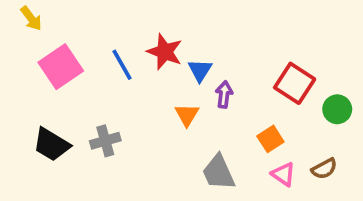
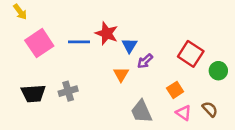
blue line: (122, 65) -> (79, 42), turned -60
purple arrow: (224, 94) -> (145, 61), turned -140
black trapezoid: (51, 145) -> (33, 94), turned -35
brown semicircle: (324, 169) -> (210, 109), turned -105

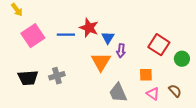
purple arrow: (145, 61) -> (121, 51), turned -40
orange triangle: (121, 74) -> (101, 62), size x1.5
orange square: (175, 90) -> (146, 75), turned 32

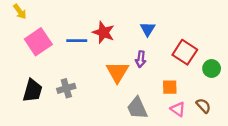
blue triangle: (108, 38) -> (148, 29), moved
black trapezoid: (28, 78) -> (33, 91), turned -70

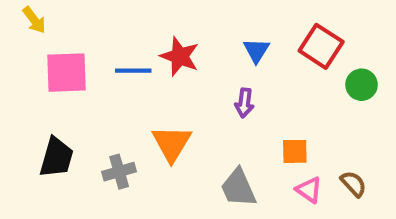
pink square: (38, 42) -> (67, 73), turned 32
red square: (185, 52) -> (321, 46), moved
green circle: (212, 68) -> (362, 85), moved
orange triangle: (117, 72) -> (172, 143), moved
gray cross: (66, 88) -> (119, 172), moved

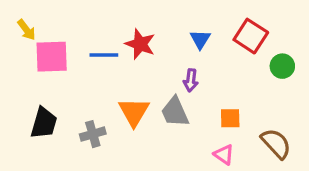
yellow arrow: (34, 20) -> (26, 30), moved
brown semicircle: (353, 184) -> (276, 144), size x1.5
gray trapezoid: (238, 188) -> (175, 112), moved
pink triangle: (309, 190) -> (224, 155), moved

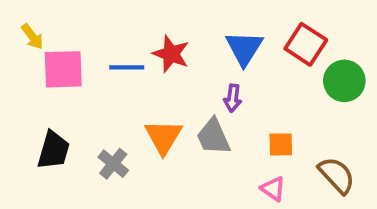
blue triangle: (200, 39) -> (244, 48), size x1.5
green circle: (282, 66) -> (344, 81), size x1.4
gray cross: (93, 134) -> (113, 164), turned -35

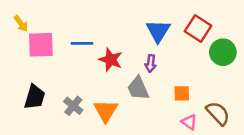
red star: (171, 54) -> (111, 60), moved
orange triangle: (163, 137) -> (106, 111), moved
pink triangle: (273, 189) -> (189, 122), moved

